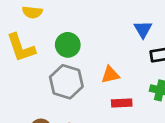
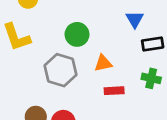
green circle: (68, 45) -> (77, 34), moved

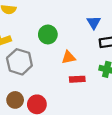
gray hexagon: (61, 70) -> (19, 62), moved

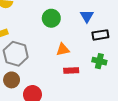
green circle: (48, 34) -> (51, 18), moved
brown circle: (15, 100) -> (12, 80), moved

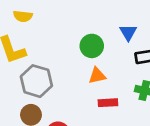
green circle: (51, 18) -> (92, 46), moved

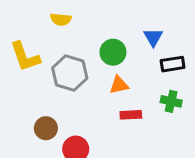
yellow semicircle: (23, 16) -> (61, 19), moved
gray hexagon: (36, 81) -> (70, 73), moved

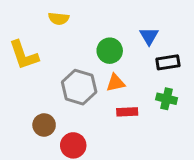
gray hexagon: (70, 73) -> (79, 87), moved

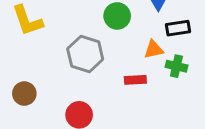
orange triangle: (116, 83) -> (154, 49), moved
brown circle: (44, 125) -> (24, 94), moved

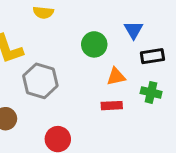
orange triangle: (154, 49) -> (116, 76), moved
gray hexagon: (85, 54) -> (40, 81), moved

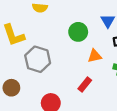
red rectangle: (112, 106) -> (85, 84), moved, turned -48

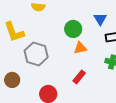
orange triangle: (95, 56) -> (80, 48), moved

